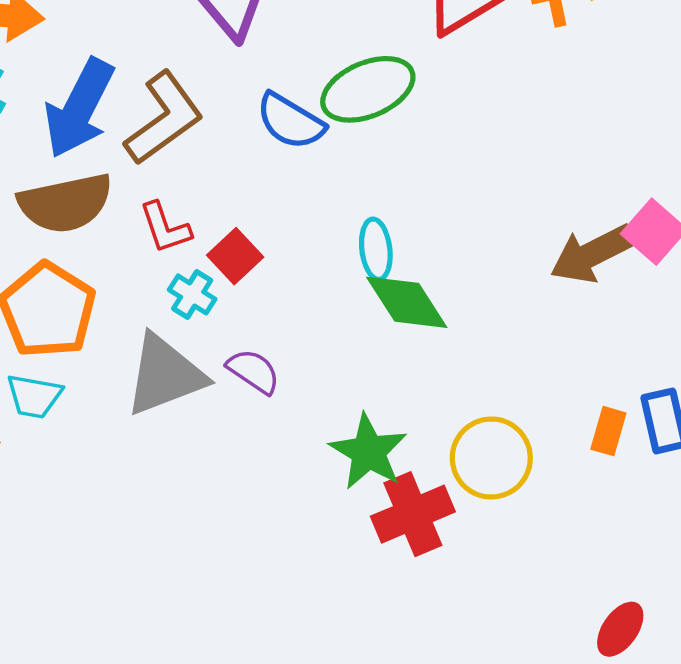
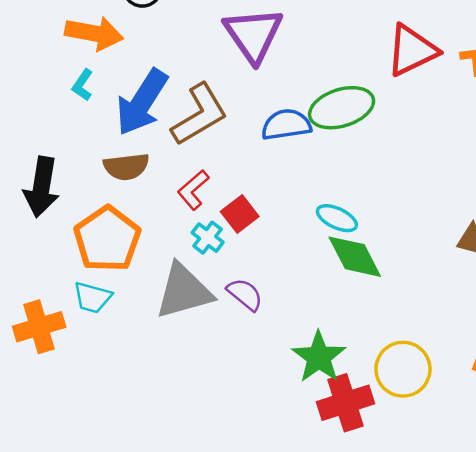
blue semicircle: (290, 121) -> (286, 125), turned 135
brown semicircle: (65, 203) -> (126, 167), size x0.7
red L-shape: (165, 228) -> (193, 190), turned 63
cyan ellipse: (376, 249) -> (337, 218), turned -63

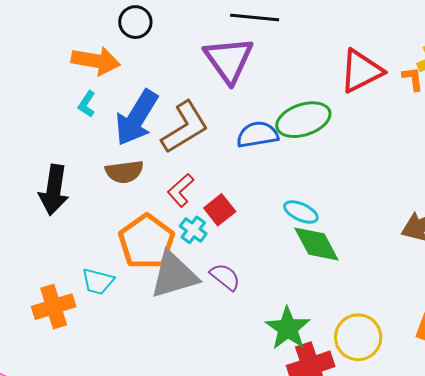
orange pentagon: (107, 239) -> (147, 242), moved

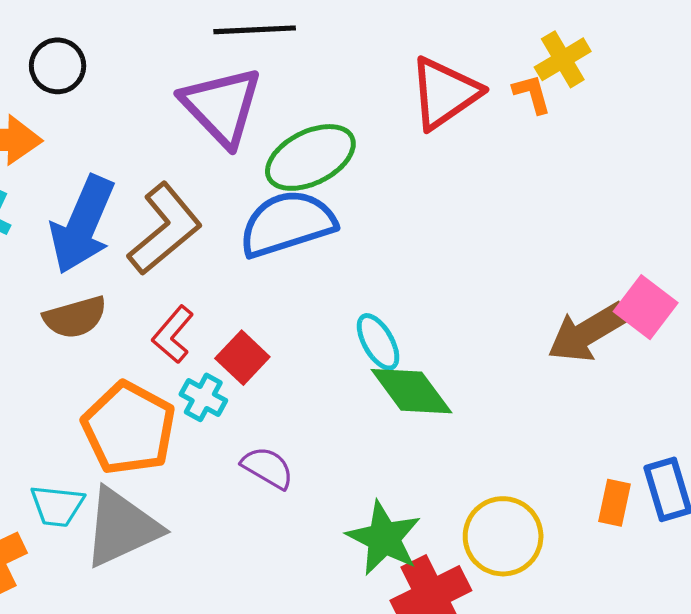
green ellipse: (303, 120) -> (310, 157), moved
blue semicircle: (257, 135) -> (287, 224), size x1.4
cyan ellipse: (301, 212) -> (378, 342), turned 44
gray triangle: (174, 275) -> (122, 527), moved

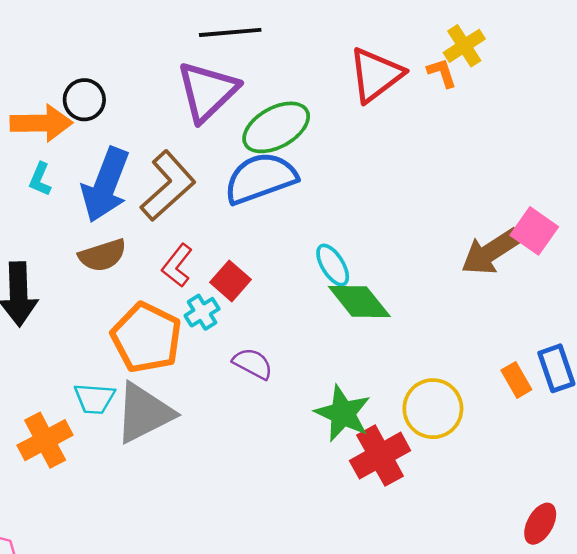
black circle: (58, 66) -> (84, 100), moved
purple triangle: (222, 106) -> (207, 91), turned 32
cyan cross: (203, 397) -> (202, 312), turned 32
orange rectangle: (615, 503) -> (516, 380), turned -40

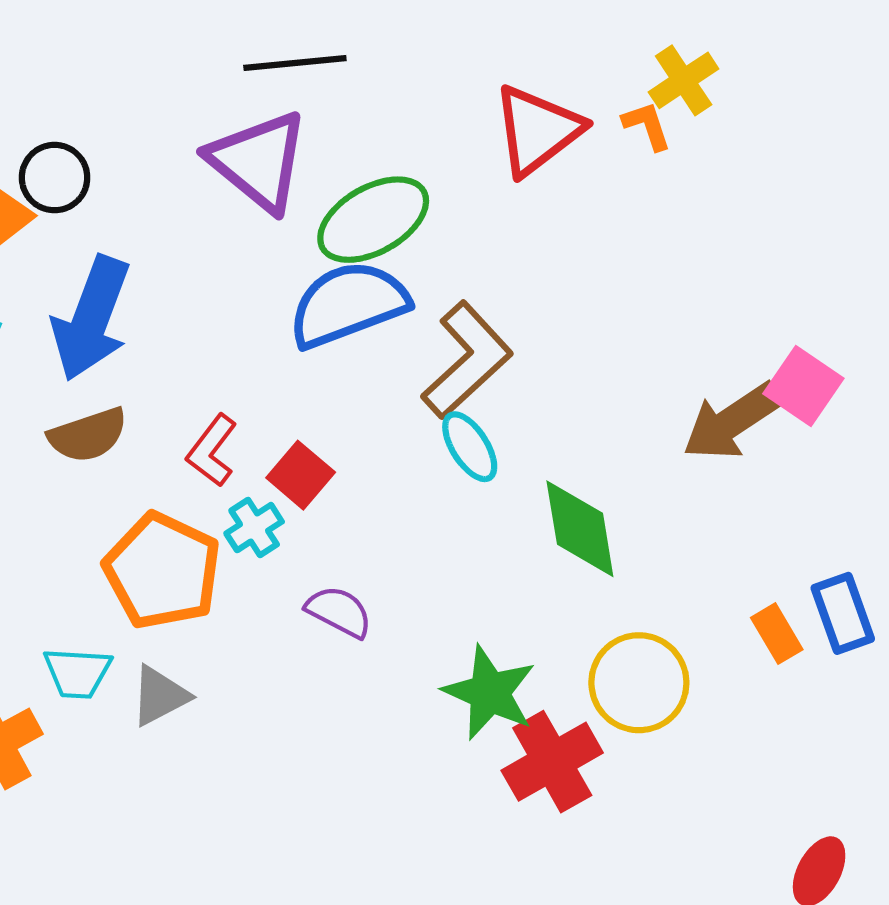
purple triangle: (207, 91) -> (258, 161), turned -36
brown L-shape: (168, 186) -> (467, 360), moved
green diamond: (359, 301) -> (580, 529), moved, turned 30
gray triangle: (144, 413) -> (160, 696), size x0.6

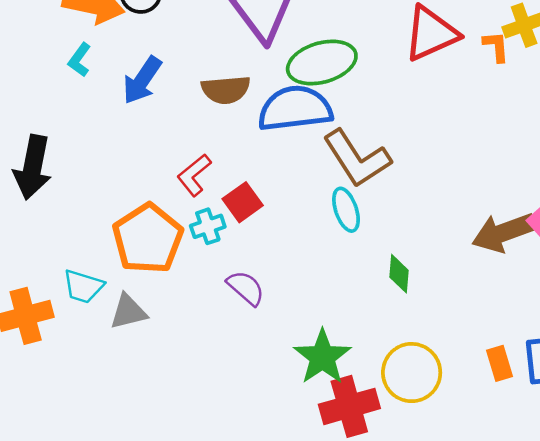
blue arrow: (91, 318) -> (142, 80), size x0.7
brown L-shape: (467, 360) -> (357, 158), turned 86
brown semicircle: (88, 435) -> (226, 90), moved
green diamond: (580, 529) -> (399, 274), size x0.6

